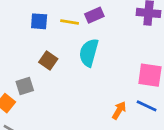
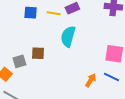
brown square: (48, 61) -> (38, 53), moved, turned -32

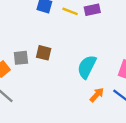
cyan semicircle: (68, 36) -> (87, 67), moved

